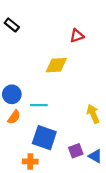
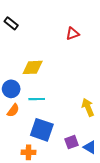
yellow diamond: (56, 65) -> (33, 67), moved

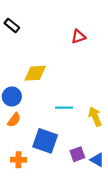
cyan line: (37, 99) -> (64, 108), moved
orange cross: (29, 152) -> (18, 160), moved

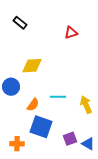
black rectangle: (12, 25) -> (20, 23), moved
orange semicircle: (14, 120) -> (33, 105), moved

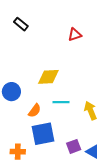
yellow diamond: (32, 66) -> (48, 77), moved
blue square: (41, 127) -> (43, 134), turned -30

